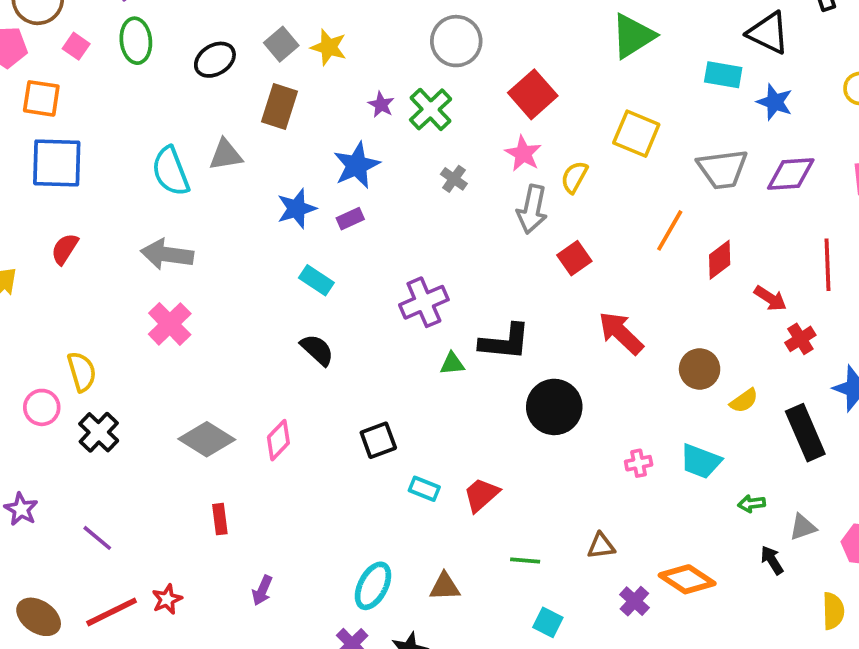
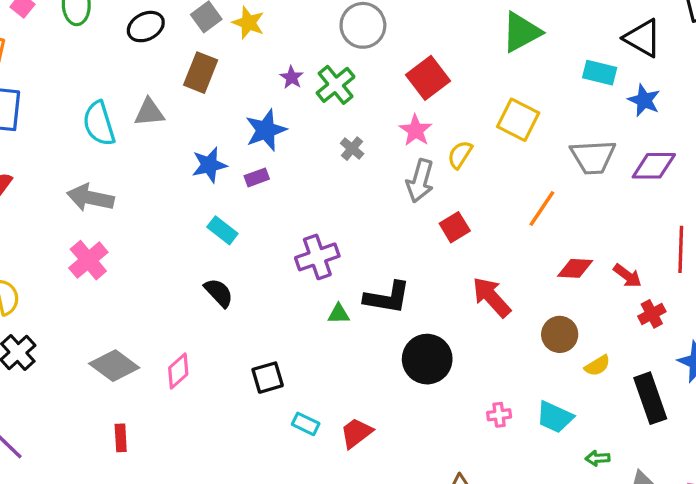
red diamond: (720, 260) -> (575, 268), moved, turned 36

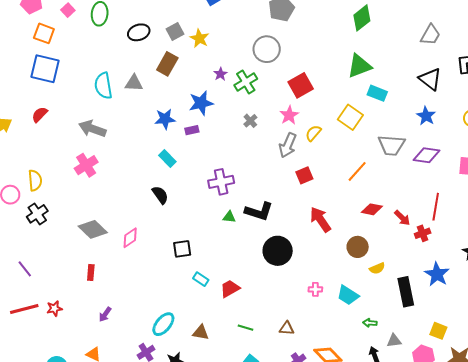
cyan rectangle: (600, 73) -> (377, 93), moved
red cross: (652, 314) -> (423, 233), moved

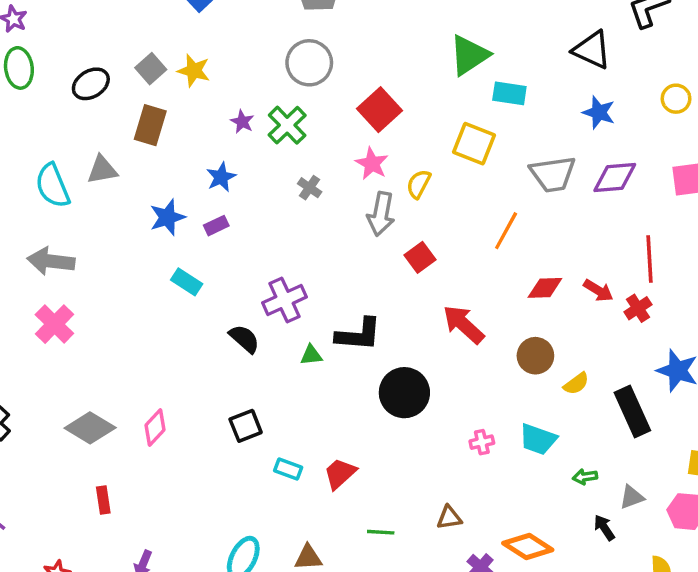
blue star: (201, 103) -> (221, 177), size x0.7
black semicircle: (160, 195) -> (244, 339), moved

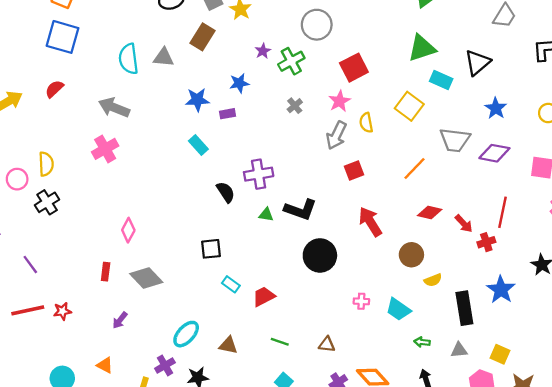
black triangle: (592, 50) -> (477, 63), moved, turned 40
yellow semicircle: (419, 184) -> (366, 123), turned -54
pink diamond: (155, 427) -> (128, 230), moved, turned -30
gray diamond: (90, 428) -> (146, 278), moved
gray triangle: (632, 497) -> (459, 350), moved

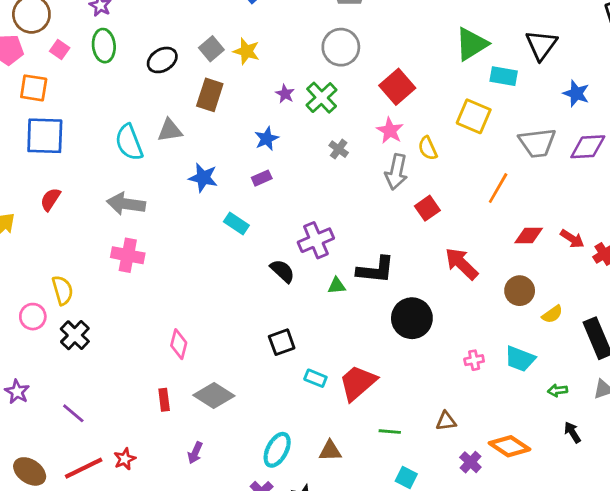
blue star: (197, 100) -> (203, 178), moved, turned 30
pink cross: (105, 149) -> (128, 255), turned -35
red trapezoid: (264, 296) -> (358, 383), size x1.4

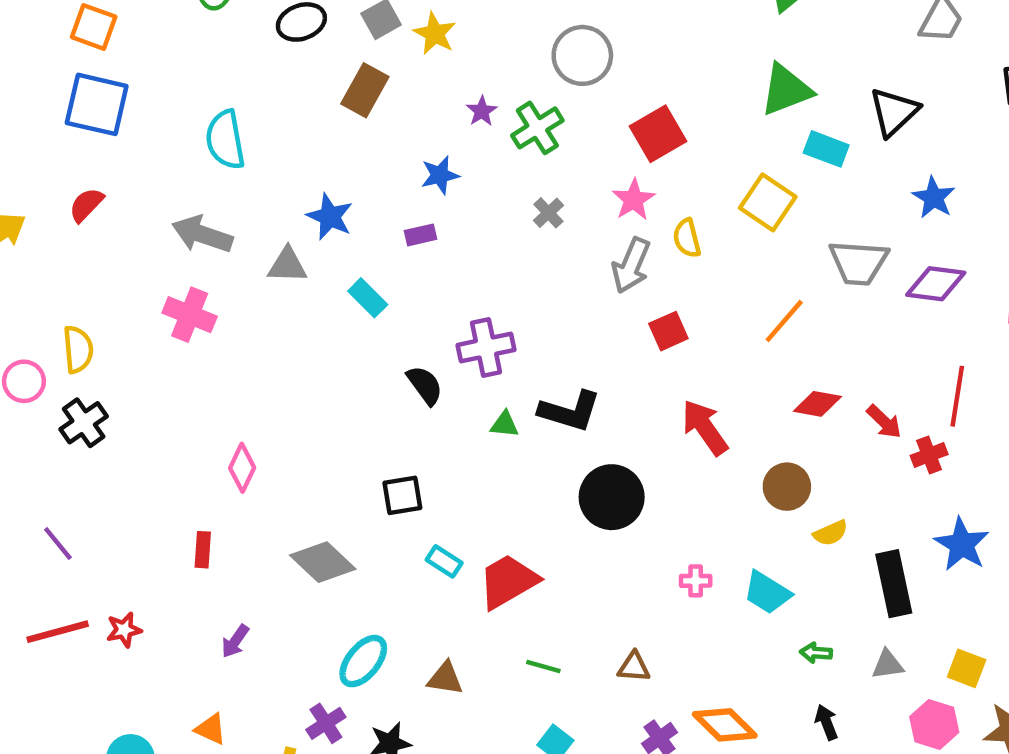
gray triangle: (170, 130) -> (287, 265), moved
gray diamond: (214, 395) -> (323, 562), moved

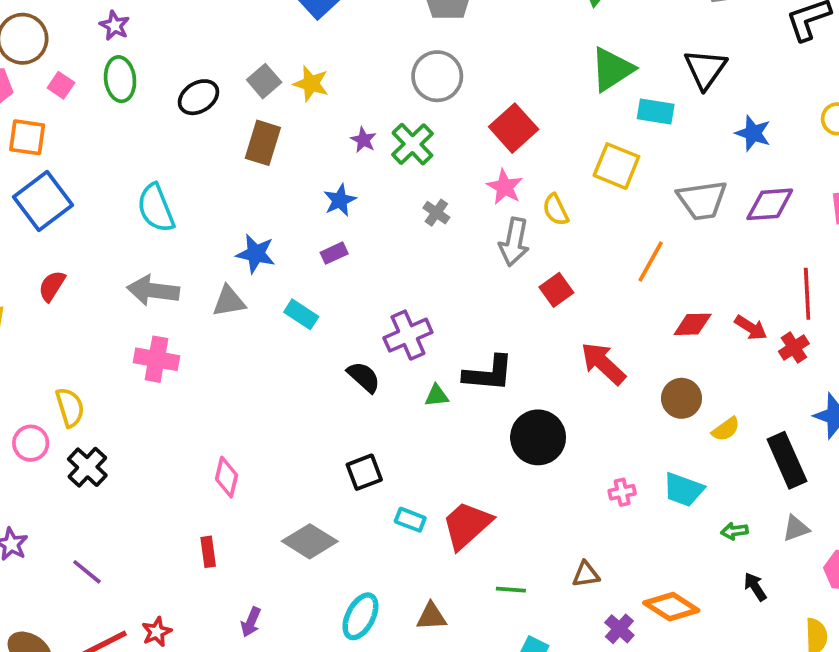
blue square: (97, 104) -> (43, 201), turned -38

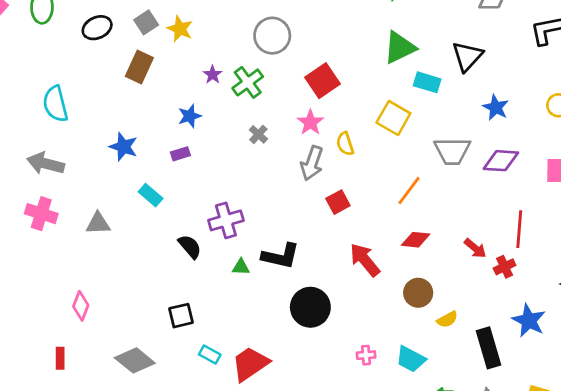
gray triangle: (229, 301) -> (98, 223), moved
red diamond: (693, 324) -> (416, 240), moved

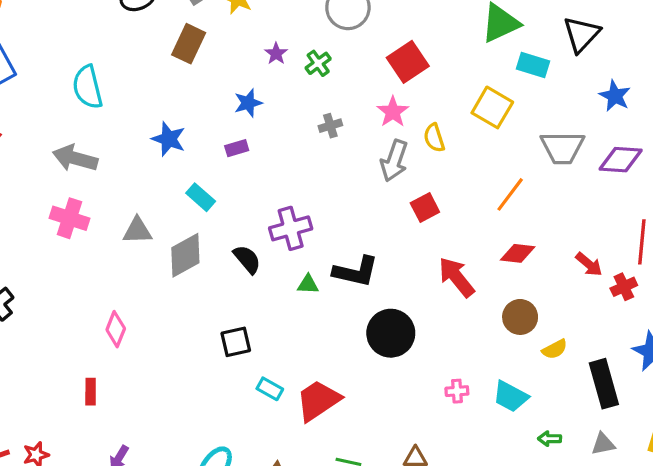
green cross: (248, 82) -> (318, 63), size x0.7
gray cross: (258, 134) -> (330, 126), turned 30
gray diamond: (135, 360) -> (185, 255), moved, turned -69

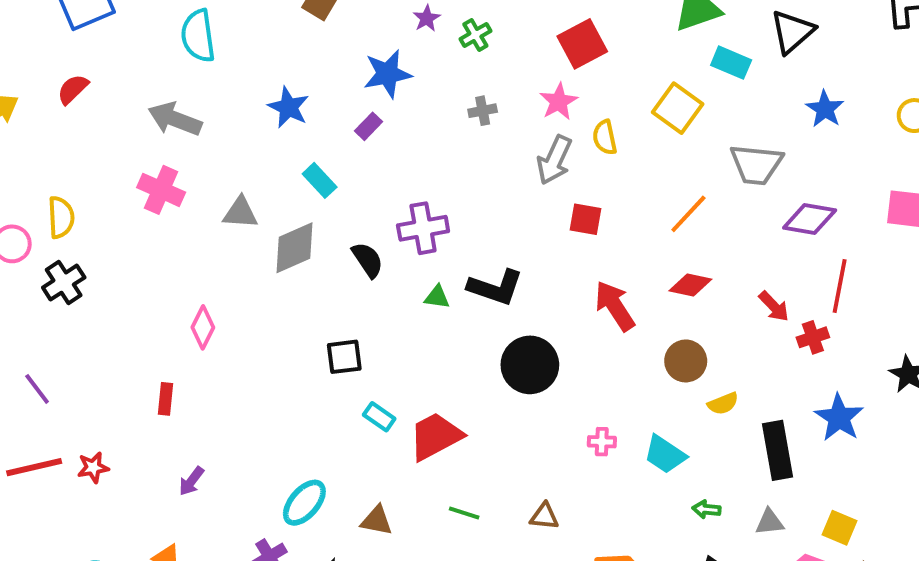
blue star: (248, 103) -> (387, 74), size x1.4
purple rectangle: (237, 148) -> (368, 126), turned -35
purple diamond: (621, 160) -> (810, 219), moved
red square: (425, 207) -> (585, 219), turned 32

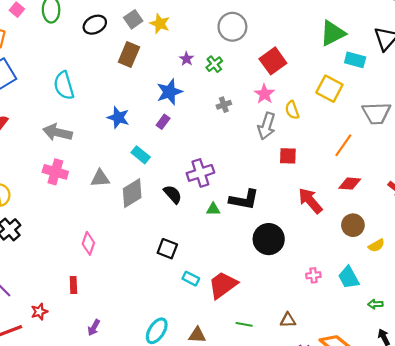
black square: (344, 357) -> (167, 249), turned 36
cyan trapezoid: (665, 454) -> (349, 277), turned 35
red star: (93, 467) -> (39, 312), moved

